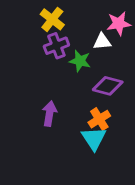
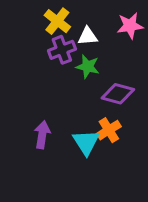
white triangle: (102, 42) -> (88, 36), moved
purple arrow: (49, 114) -> (42, 135), moved
cyan triangle: (94, 138) -> (86, 142), moved

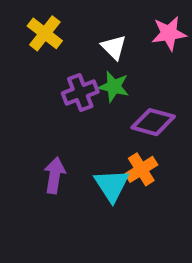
yellow cross: (57, 21) -> (45, 33), moved
white triangle: (88, 36) -> (114, 47), turned 50
purple cross: (62, 50) -> (80, 92), moved

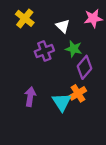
green star: (114, 87) -> (74, 49), moved
purple diamond: (153, 122) -> (84, 67), turned -65

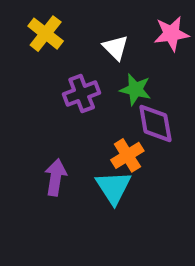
purple diamond: (84, 67) -> (155, 123), turned -50
orange cross: (78, 93) -> (127, 155), moved

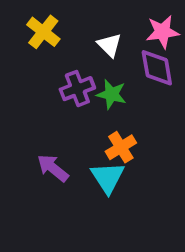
green star: (135, 89) -> (111, 94), moved
purple diamond: (155, 123) -> (157, 68), moved
purple arrow: (56, 177) -> (53, 168), turned -60

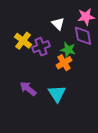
yellow cross: (43, 32) -> (23, 41), moved
green star: (111, 94) -> (68, 50), moved
orange cross: (121, 147) -> (64, 63), moved

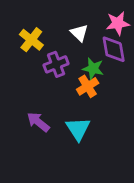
yellow cross: (23, 41) -> (31, 40), moved

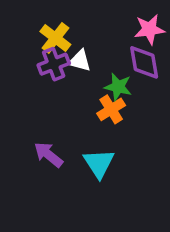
white triangle: (79, 33) -> (80, 61), moved, turned -30
yellow cross: (31, 40) -> (55, 38), moved
purple cross: (56, 64) -> (54, 64), moved

